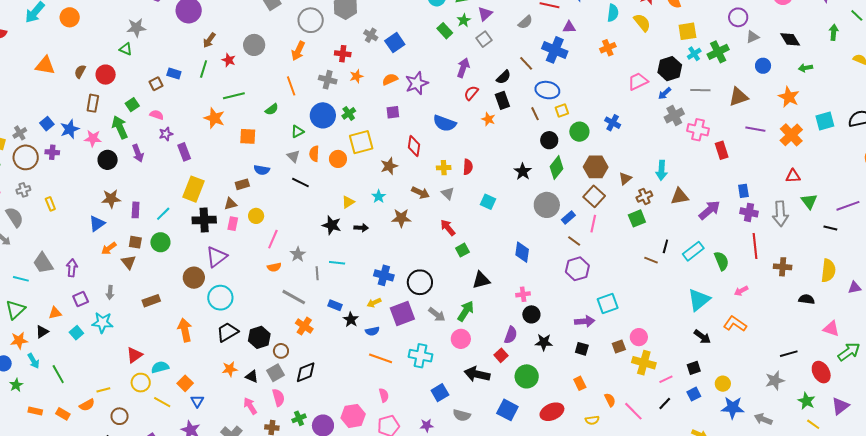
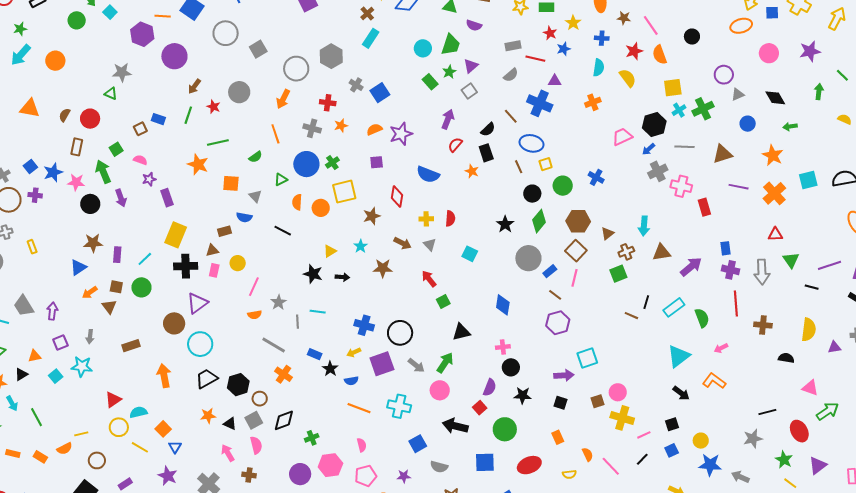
gray triangle: (293, 156) -> (255, 196), moved
blue square: (507, 410) -> (485, 462), turned -30
green cross: (299, 418) -> (312, 438), moved

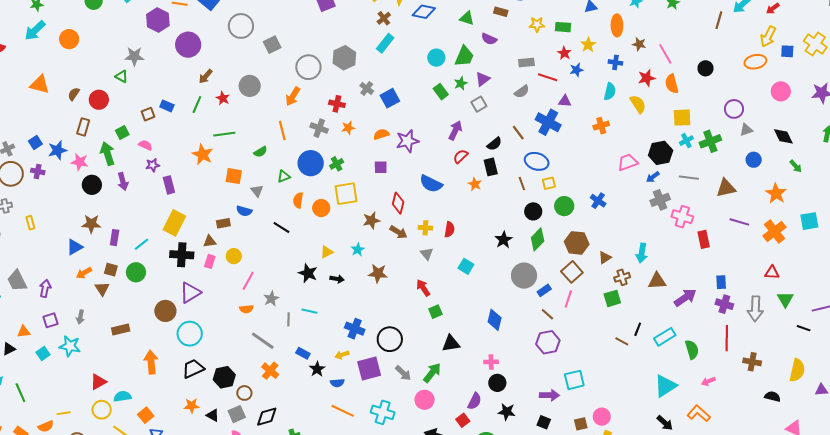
green arrow: (790, 127) -> (796, 166), turned -128
brown arrow: (402, 243) -> (398, 232), moved

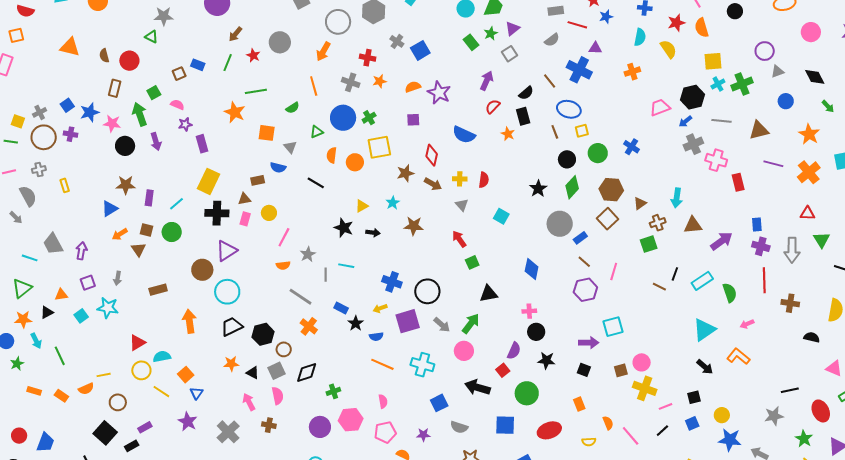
brown semicircle: (74, 94) -> (104, 56), turned -48
purple star: (407, 141) -> (439, 93), turned -30
pink line: (568, 299) -> (614, 272), moved

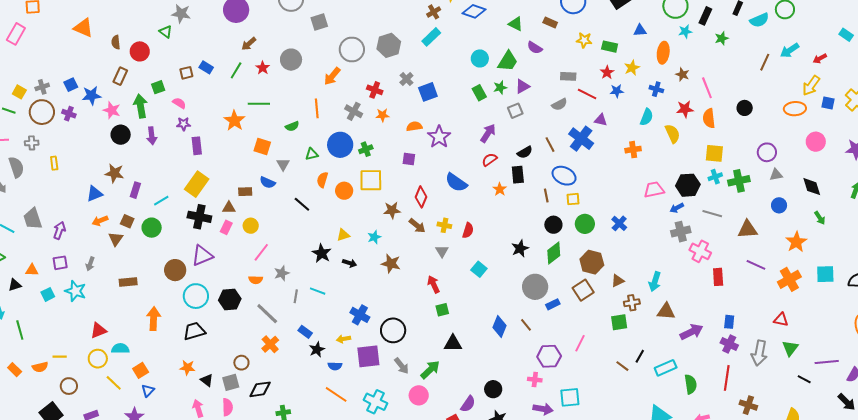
brown line: (584, 262) -> (526, 325), moved
pink cross: (529, 311) -> (535, 380), moved
black hexagon: (263, 334) -> (230, 300), moved

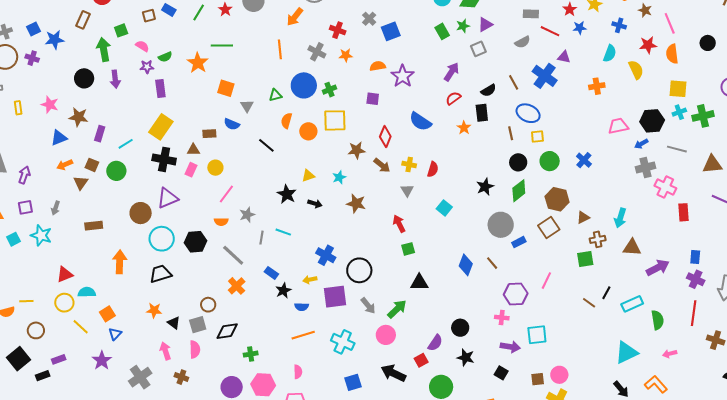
pink star: (112, 110) -> (50, 105), moved
green semicircle: (292, 126) -> (165, 57), moved
orange line: (336, 394) -> (303, 335), turned -50

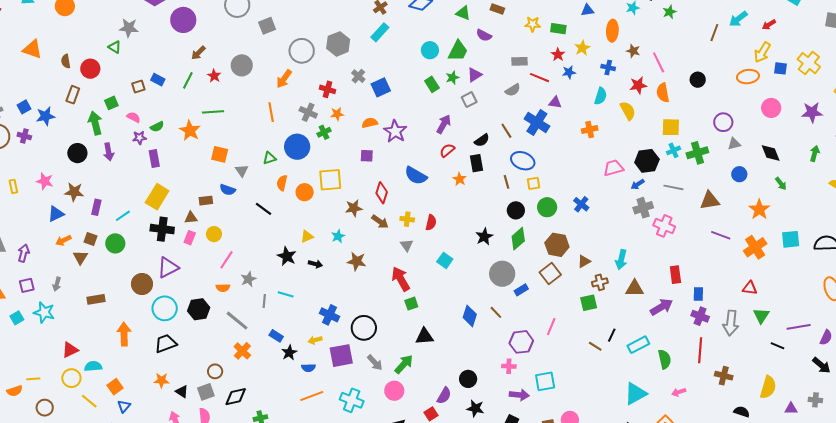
green cross: (329, 90) -> (324, 132), moved
red rectangle: (683, 212) -> (675, 275), moved
red arrow: (399, 224) -> (401, 279), size x1.4

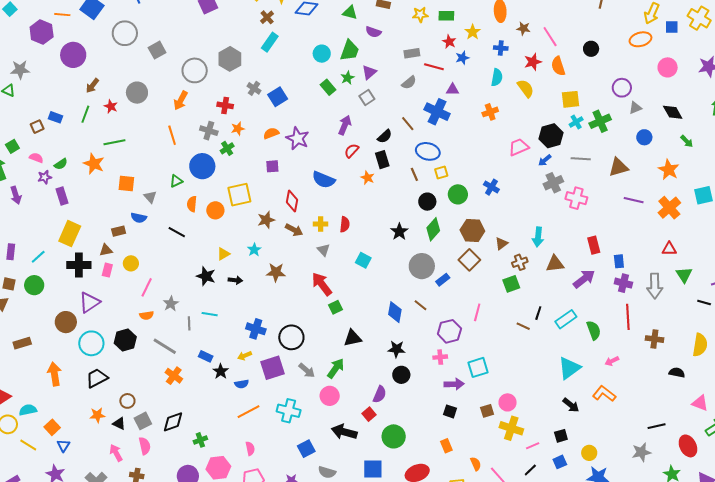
brown circle: (215, 371) -> (127, 401), moved
black star: (475, 408) -> (397, 349), moved

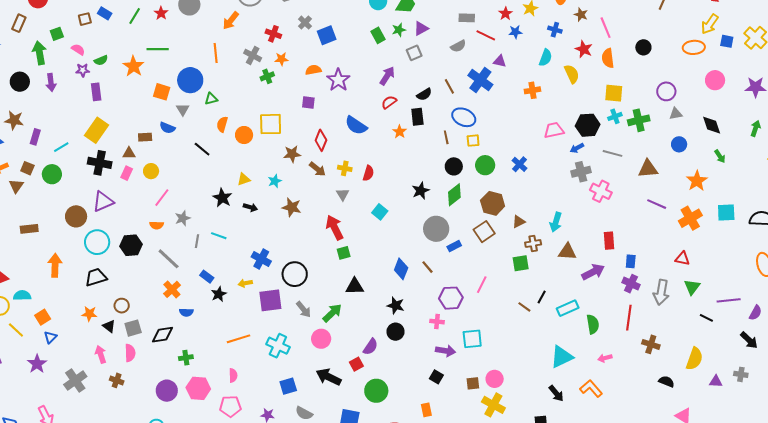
red star: (533, 62) -> (584, 49), turned 30
blue circle: (202, 166) -> (190, 80), moved
blue semicircle: (242, 384) -> (186, 312), moved

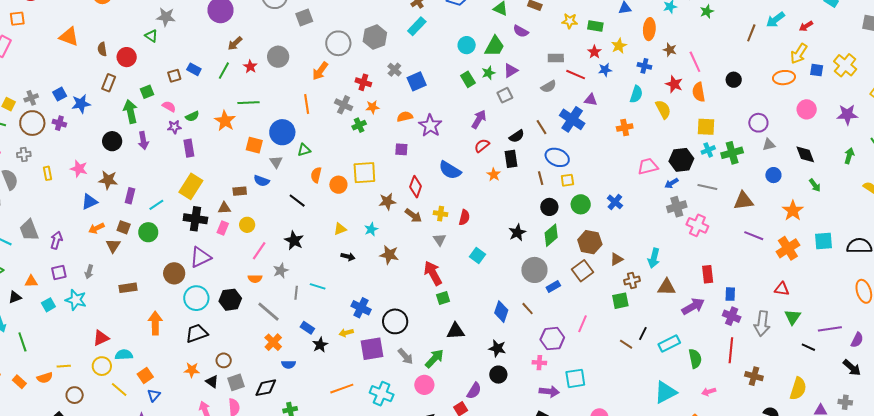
black star: (222, 198) -> (294, 240), moved

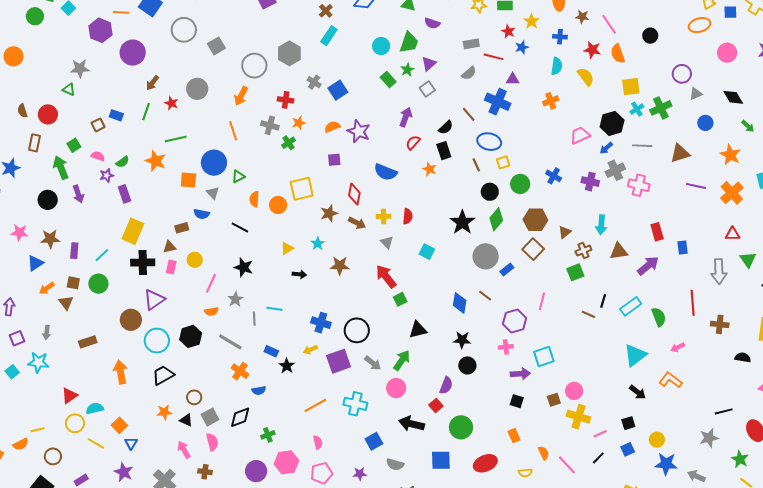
black star: (517, 233) -> (462, 222), size x1.4
purple cross: (732, 316) -> (590, 182), moved

